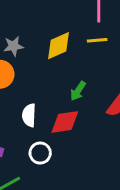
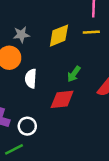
white semicircle: (29, 115) -> (31, 78), moved
white circle: (40, 153) -> (27, 126), moved

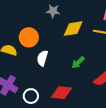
gray star: (21, 35) -> (53, 11), moved
red diamond: (62, 99) -> (61, 93), moved

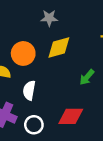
yellow diamond: (73, 29) -> (59, 48), moved
white semicircle: (42, 58) -> (29, 90), moved

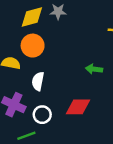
yellow diamond: (59, 48) -> (32, 17), moved
green arrow: (87, 77) -> (94, 69), turned 56

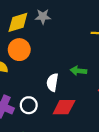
white semicircle: (38, 81) -> (52, 82), moved
white circle: (42, 115) -> (29, 105), moved

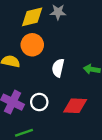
white semicircle: (52, 82) -> (58, 68), moved

